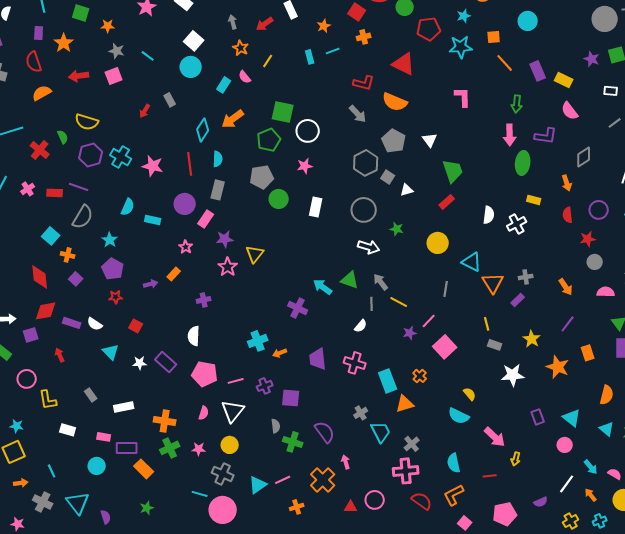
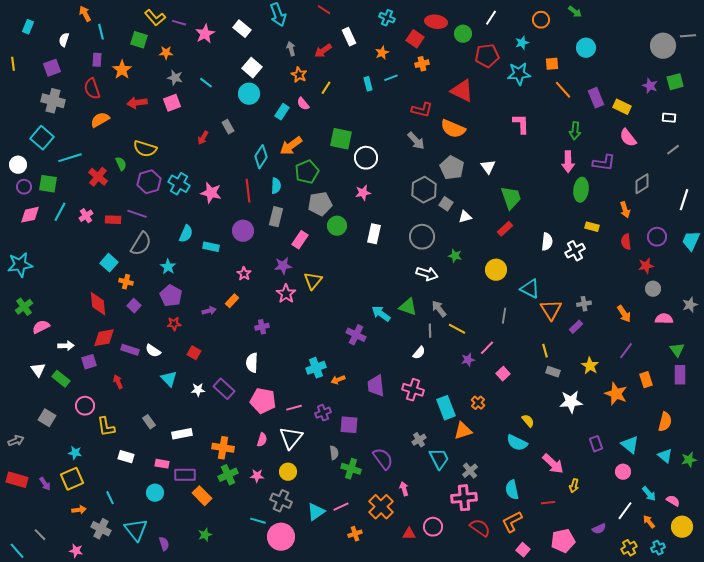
green pentagon: (269, 140) -> (307, 172), moved
pink rectangle: (206, 219) -> (300, 240), moved
pink square: (445, 347) -> (503, 374), size x0.6

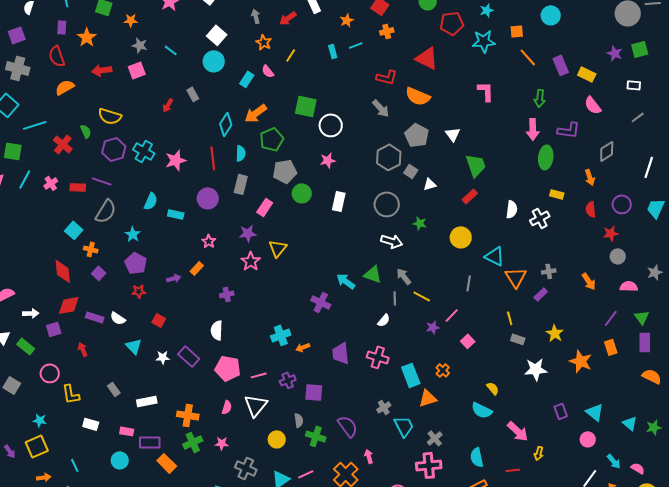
pink star: (211, 193) -> (176, 160), turned -30
purple line: (626, 351) -> (611, 318), moved
orange semicircle: (665, 422) -> (652, 376), moved, turned -78
yellow circle: (288, 472) -> (277, 439), moved

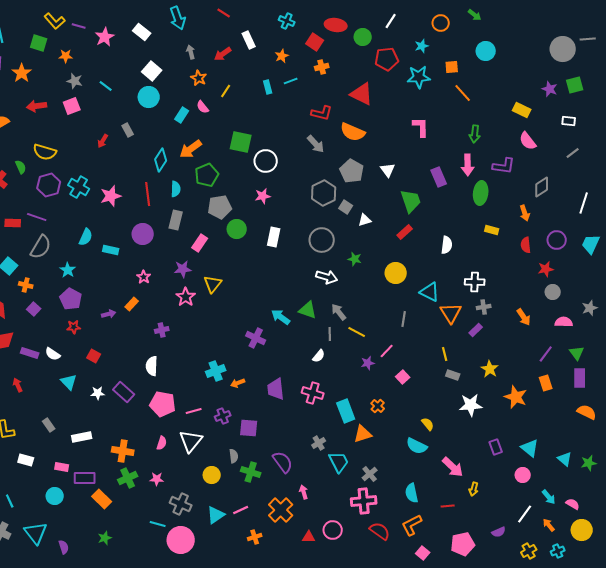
purple rectangle: (561, 65) -> (439, 177), moved
white cross: (540, 218) -> (475, 282), moved, turned 30

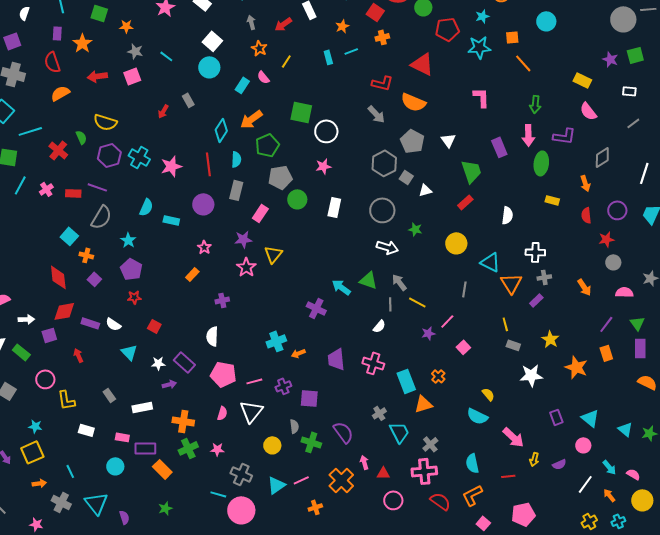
purple arrow: (109, 314) -> (169, 384), moved
purple semicircle: (499, 532) -> (559, 464), moved
red triangle: (309, 537) -> (383, 473), moved

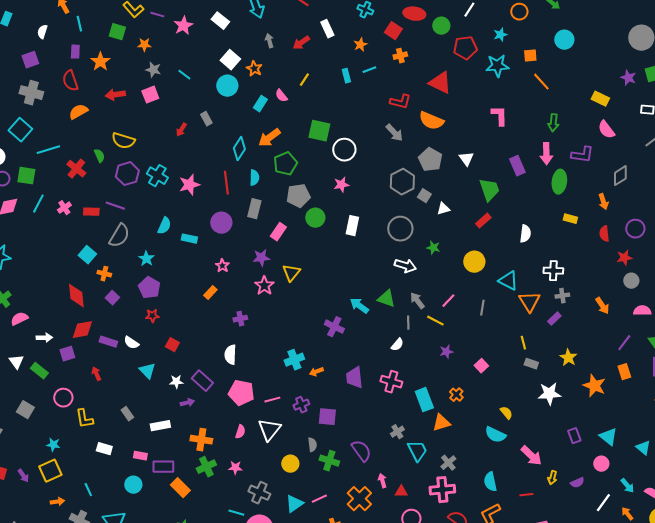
orange star: (259, 48) -> (254, 69), moved
pink line: (447, 321) -> (448, 301), moved

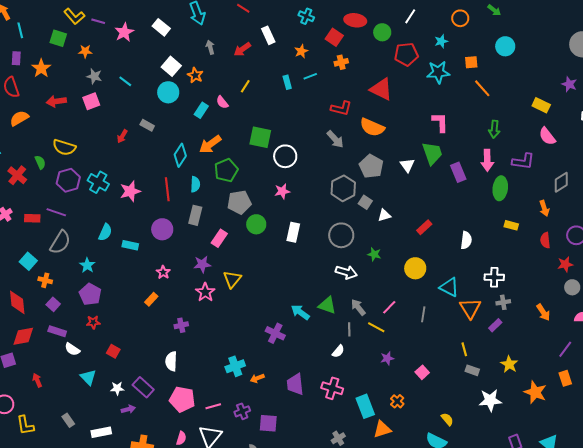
gray rectangle: (206, 119) -> (147, 125), turned -32
green trapezoid: (489, 190) -> (432, 153), moved
purple rectangle: (108, 342) -> (57, 331), moved

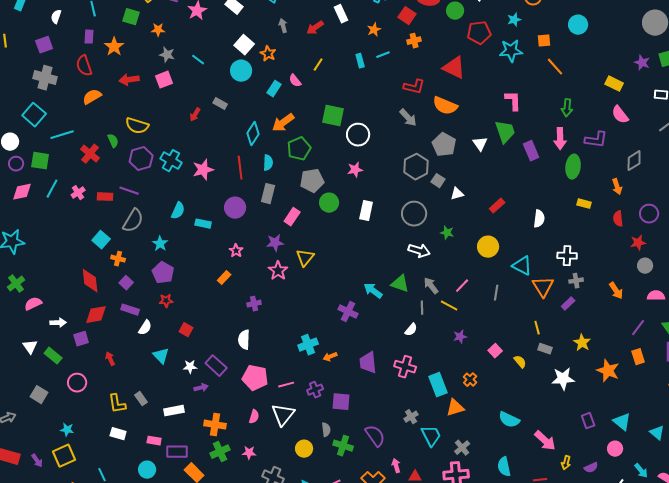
white semicircle: (72, 349) -> (145, 328), turned -91
yellow semicircle: (447, 419) -> (520, 362), moved
yellow L-shape: (25, 425) -> (117, 404), moved

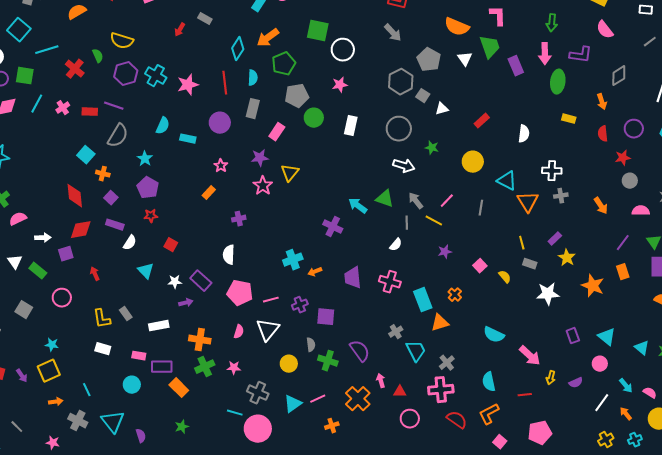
orange semicircle: (445, 106) -> (457, 27), moved
purple rectangle: (568, 304) -> (555, 239), moved

